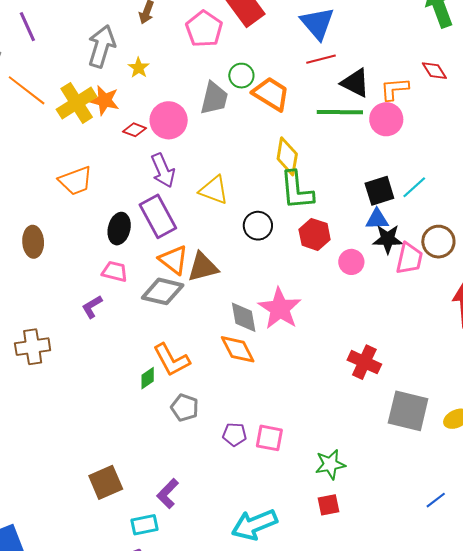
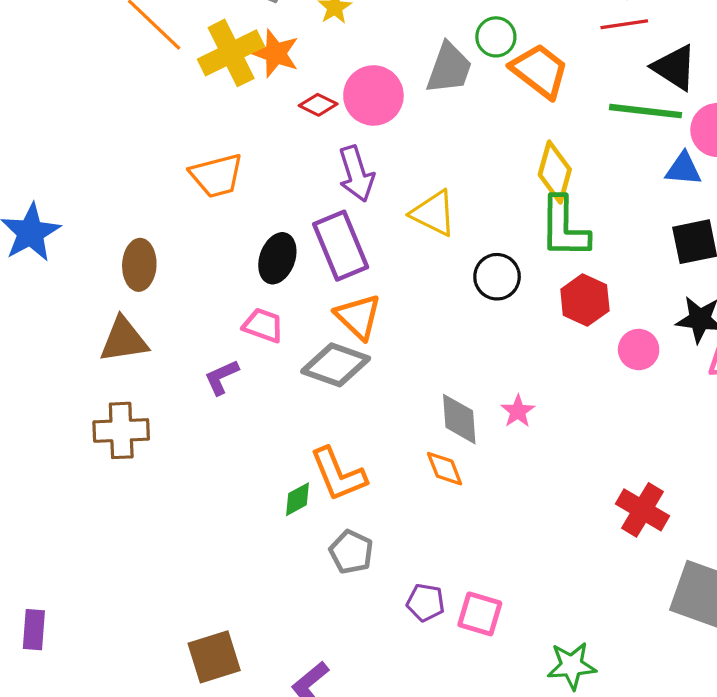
blue triangle: (377, 219) -> (683, 169), moved
brown triangle: (203, 267) -> (124, 340), moved
pink star: (280, 309) -> (518, 411), size x0.5
orange diamond: (238, 349) -> (445, 469), size x0.7

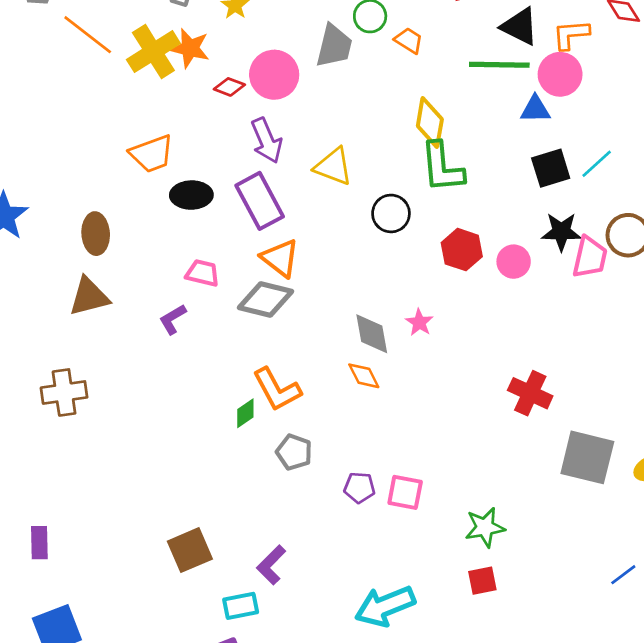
orange trapezoid: (540, 71) -> (409, 40), size x0.6
black ellipse: (277, 258) -> (191, 195), moved, turned 75
red hexagon: (585, 300) -> (462, 250), moved
brown cross: (121, 430) -> (64, 392), moved

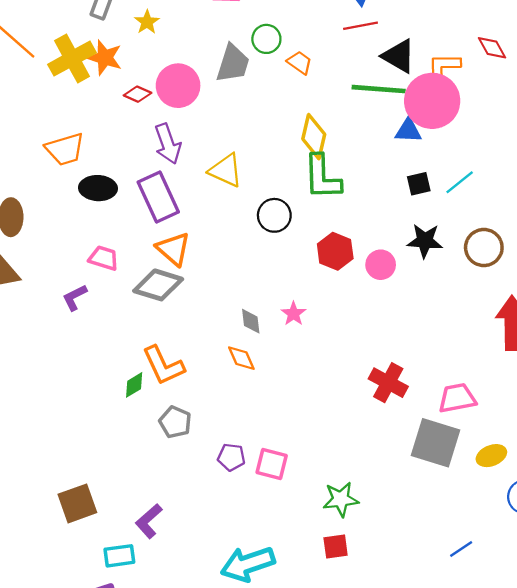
pink circle: (560, 74) -> (432, 101), size x1.4
black square: (551, 168) -> (419, 184), size x0.7
pink trapezoid: (590, 257) -> (457, 398), moved, turned -117
gray diamond: (372, 334) -> (251, 321), size x0.7

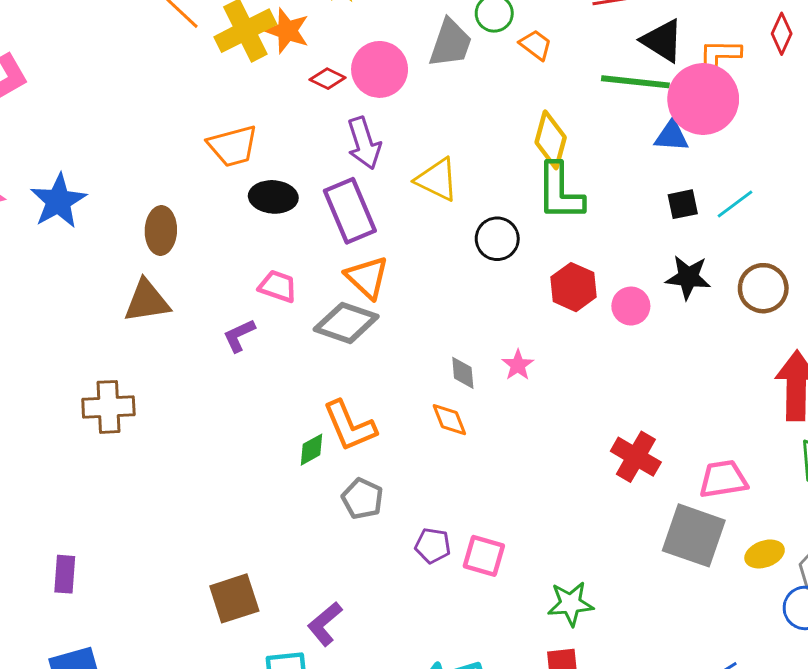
red diamond: (492, 48) -> (782, 34), turned 52

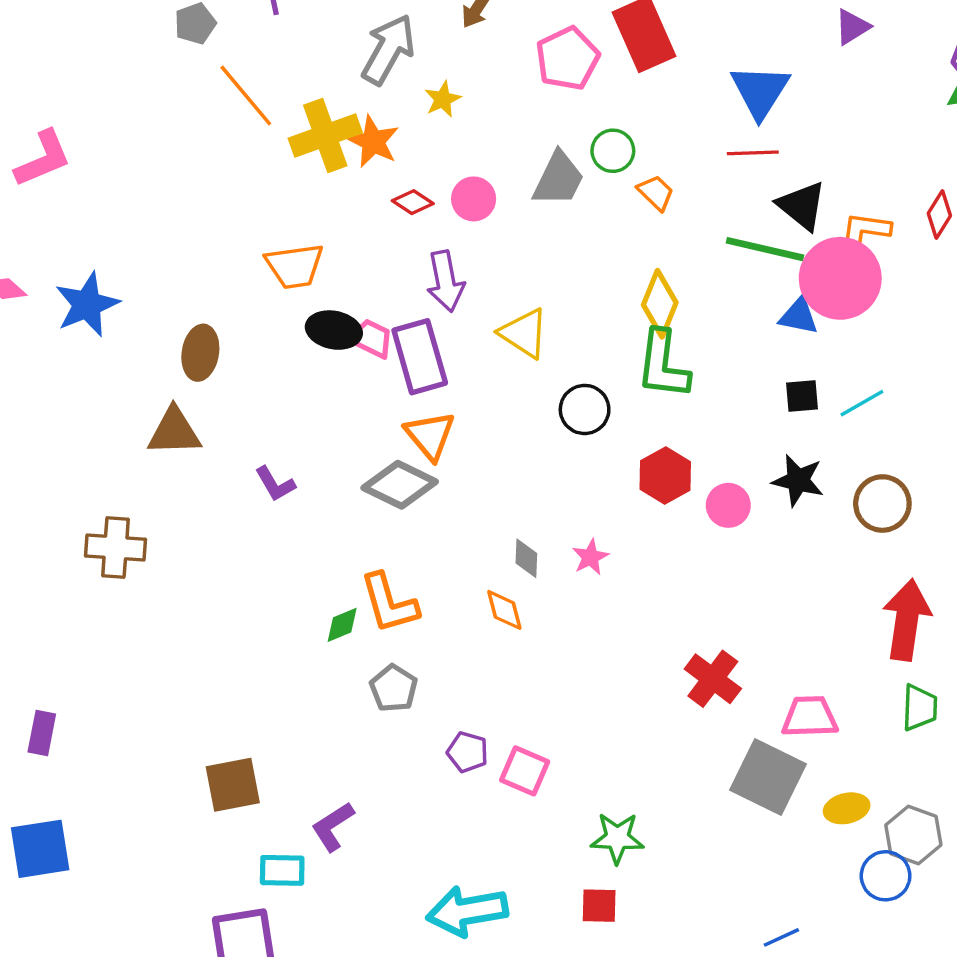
pink circle: (380, 69) -> (474, 199), size x0.7
pink trapezoid: (278, 286) -> (371, 339), moved
purple L-shape: (239, 335) -> (275, 484), turned -102

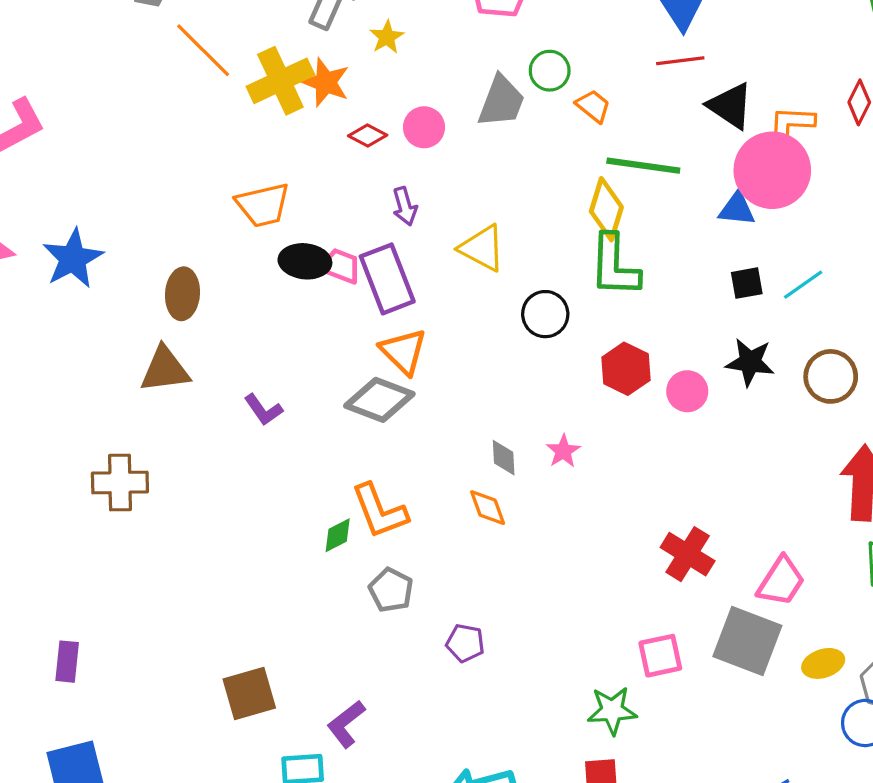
green line: (765, 249) -> (643, 166), moved
purple arrow: (446, 281) -> (405, 206), size x0.7
pink trapezoid: (810, 717) -> (781, 581), turned 130
pink square: (525, 771) -> (660, 656), moved, turned -30

